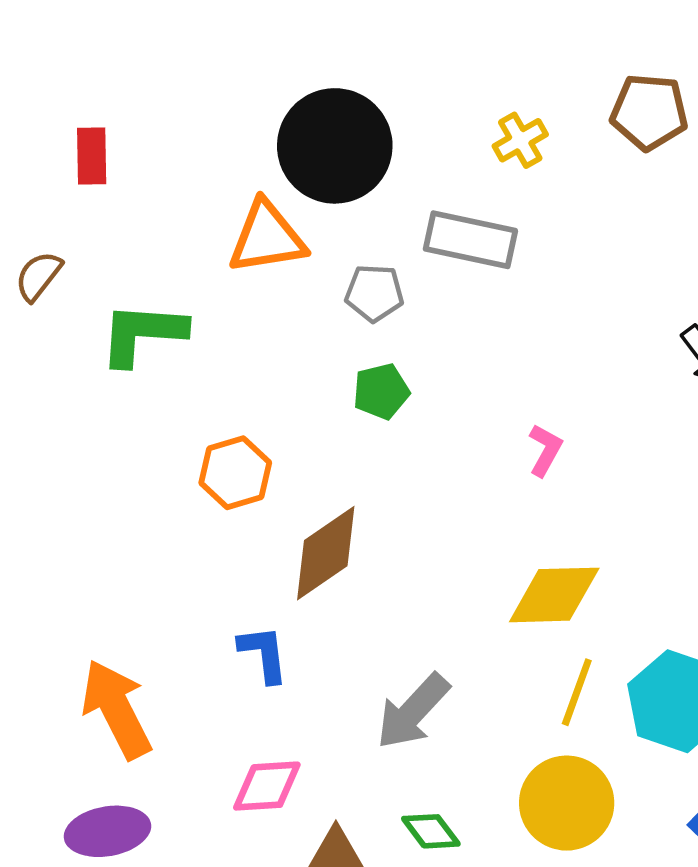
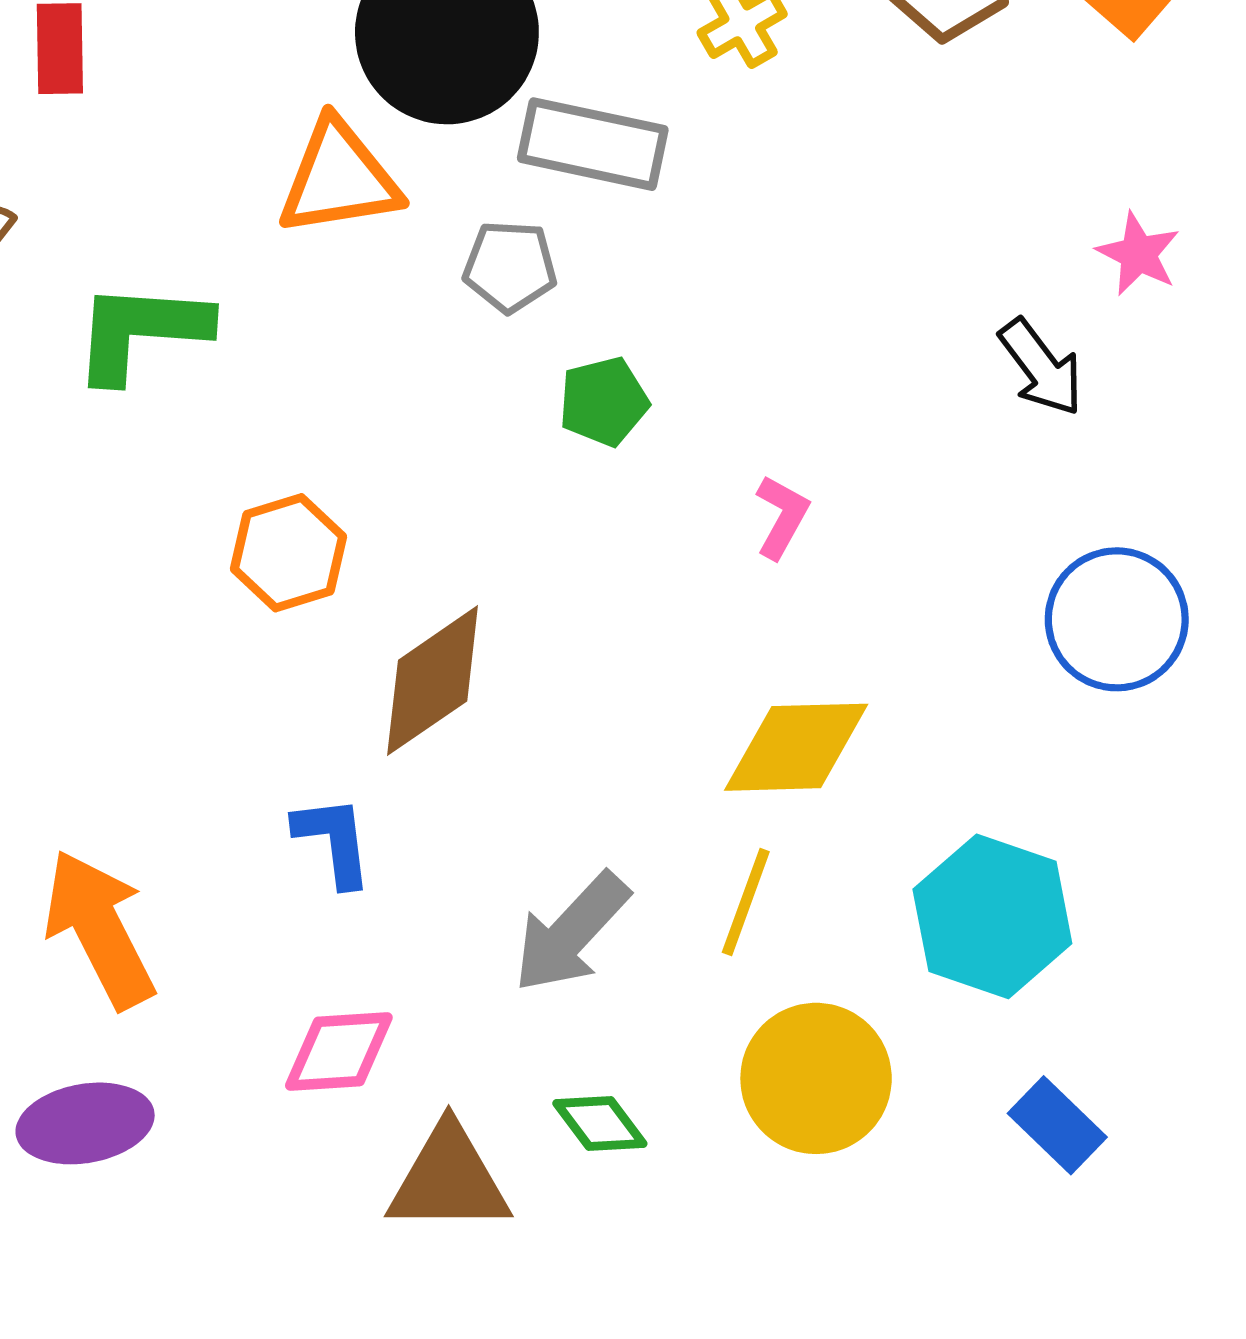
gray rectangle: (470, 240) -> (593, 144), moved
green pentagon: (381, 391) -> (604, 402), moved
yellow line: (577, 692) -> (746, 902), moved

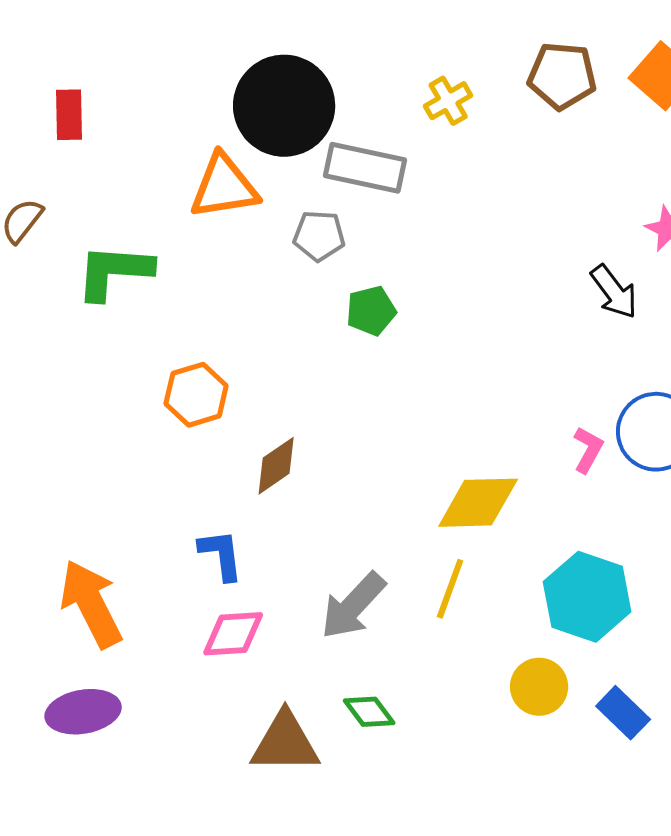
pink L-shape: (782, 517) -> (588, 450), moved
brown diamond: (433, 681) -> (276, 466), size x0.7
pink diamond: (339, 1051) -> (233, 634), moved
yellow circle: (816, 1078) -> (539, 687), moved, size x0.7

